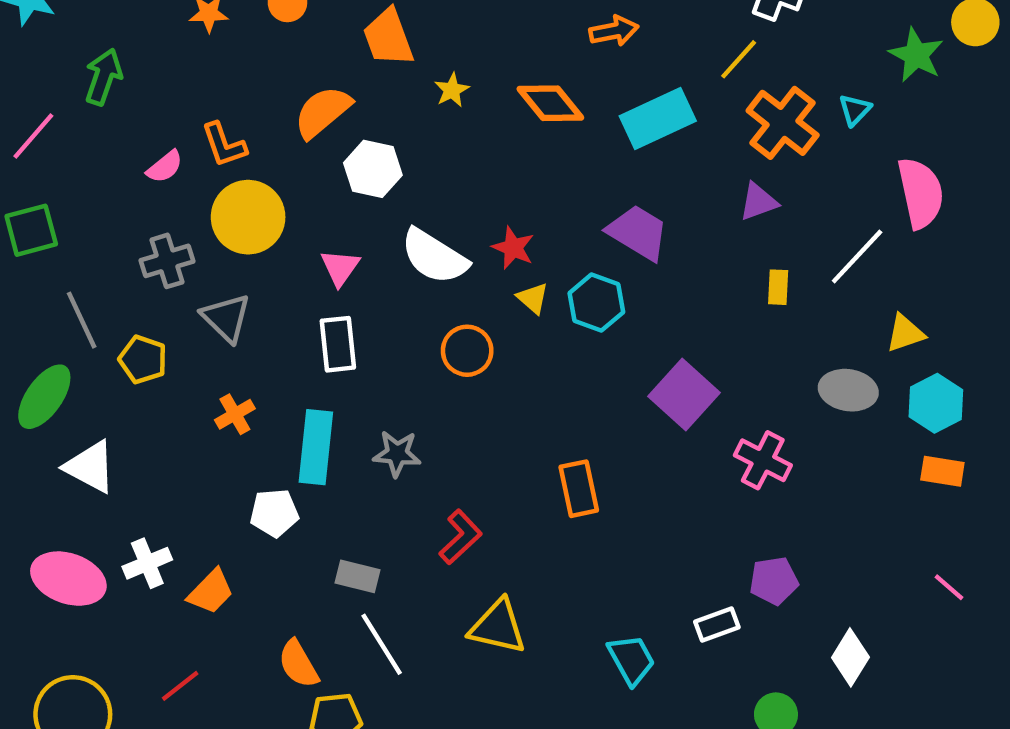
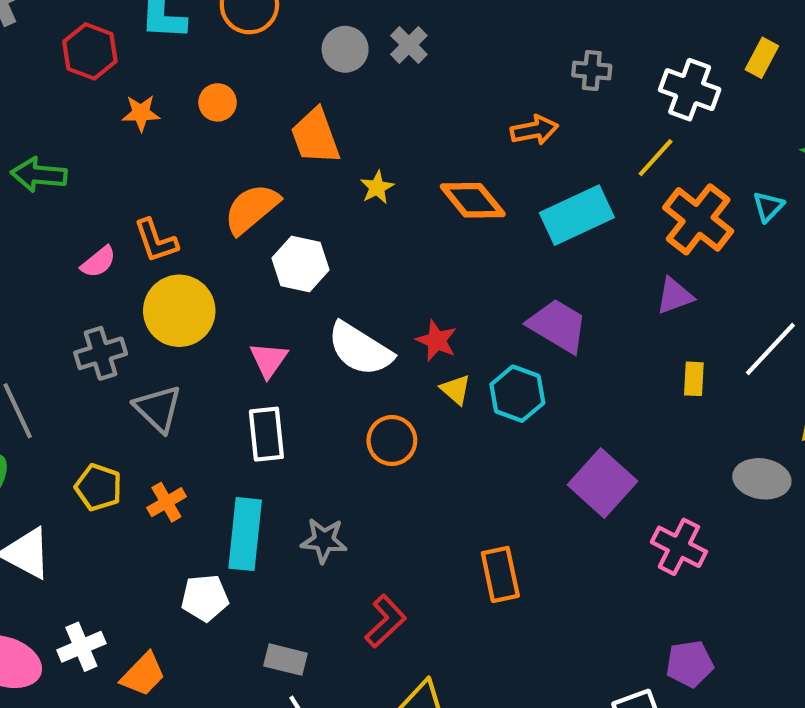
green arrow: (103, 77) -> (39, 175), turned -104
yellow pentagon: (143, 359) -> (98, 487), moved

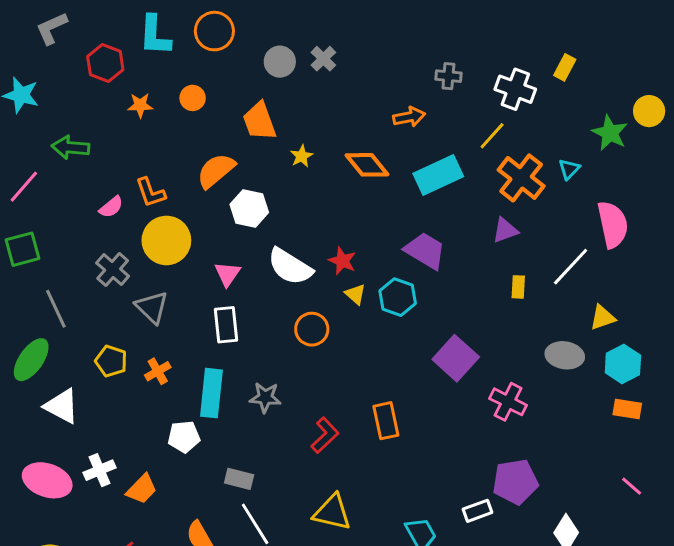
gray cross: (101, 353) -> (113, 270), turned -32
red L-shape: (386, 621) -> (325, 435), moved
purple pentagon: (690, 664) -> (515, 482), size x1.4

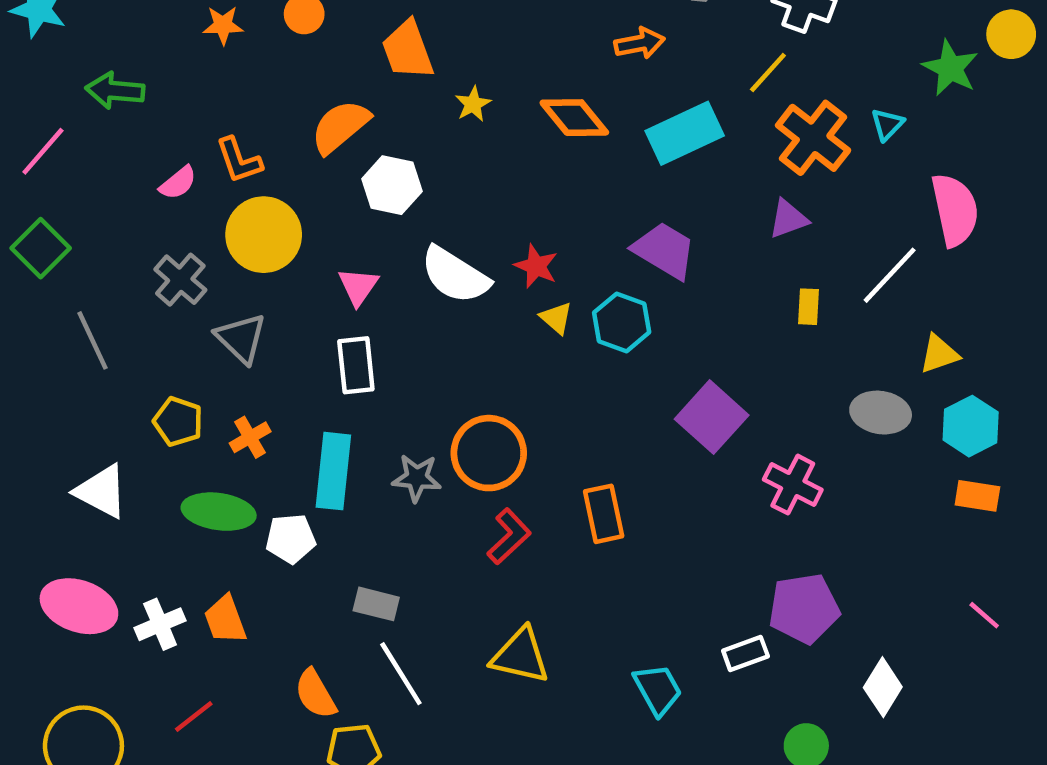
green square: (22, 249) -> (41, 248), turned -30
orange circle: (312, 329) -> (489, 453), moved, size x1.4
green ellipse: (31, 360) -> (219, 512), moved, turned 63
white cross: (100, 470) -> (160, 624), moved
orange trapezoid: (142, 489) -> (225, 620), turned 116

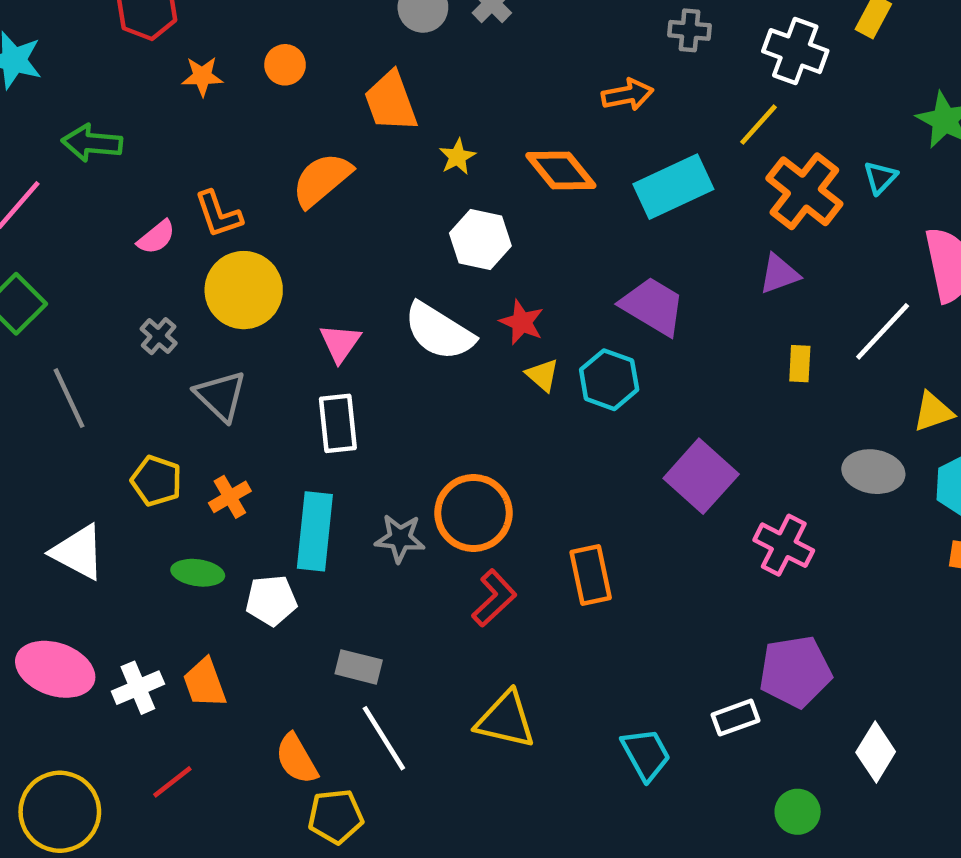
white hexagon: (392, 185) -> (480, 239), moved
gray cross: (180, 280) -> (159, 336), size x0.7
green ellipse: (219, 512) -> (198, 573), size x0.7

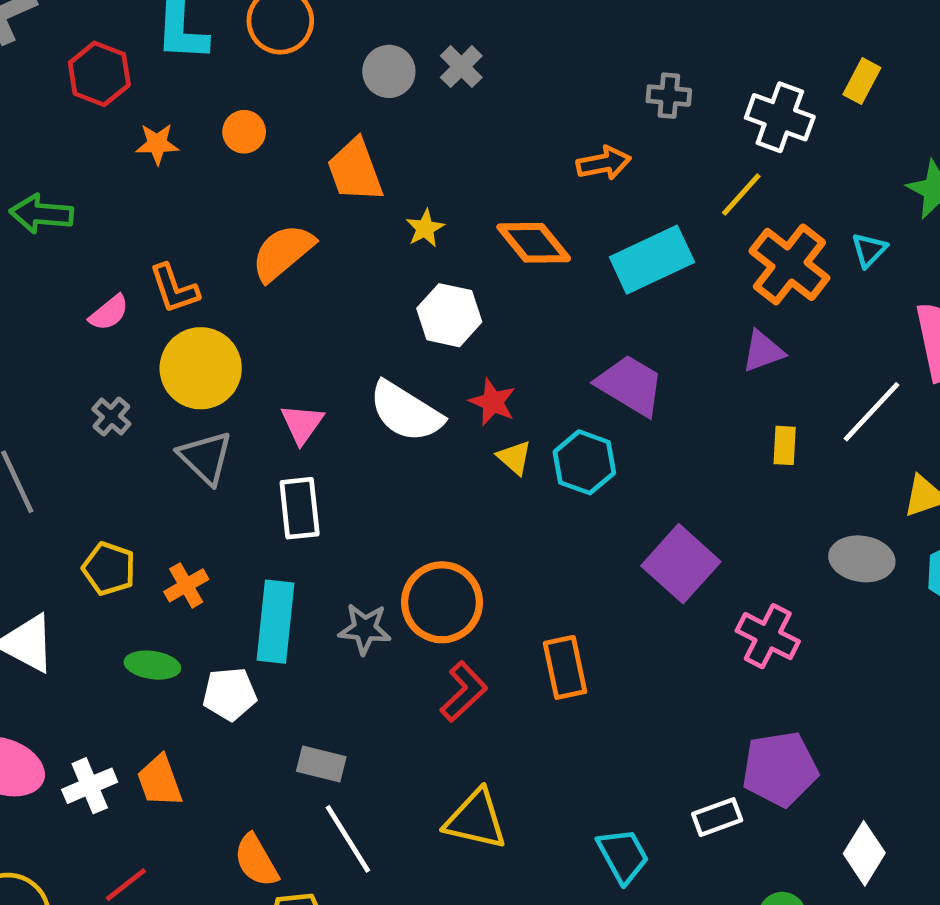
gray triangle: (221, 396) -> (205, 458), moved

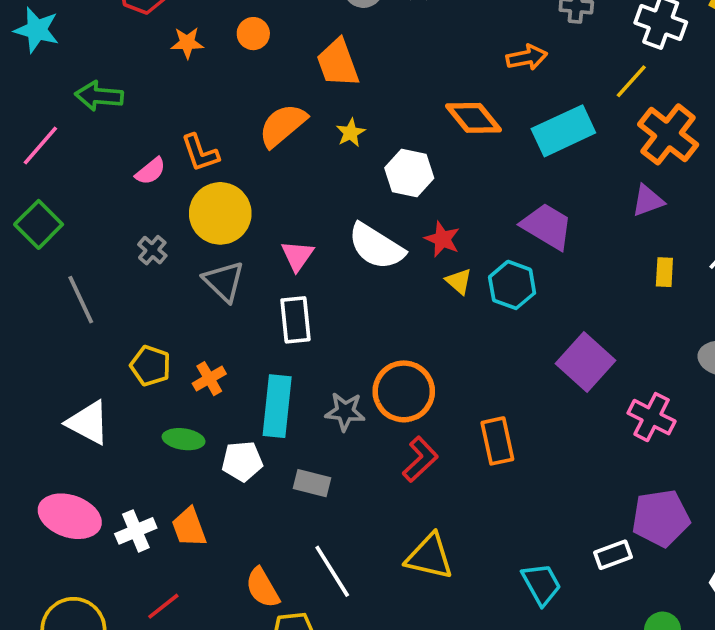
yellow star: (425, 228) -> (351, 133), moved
gray rectangle: (321, 764) -> (312, 483), moved

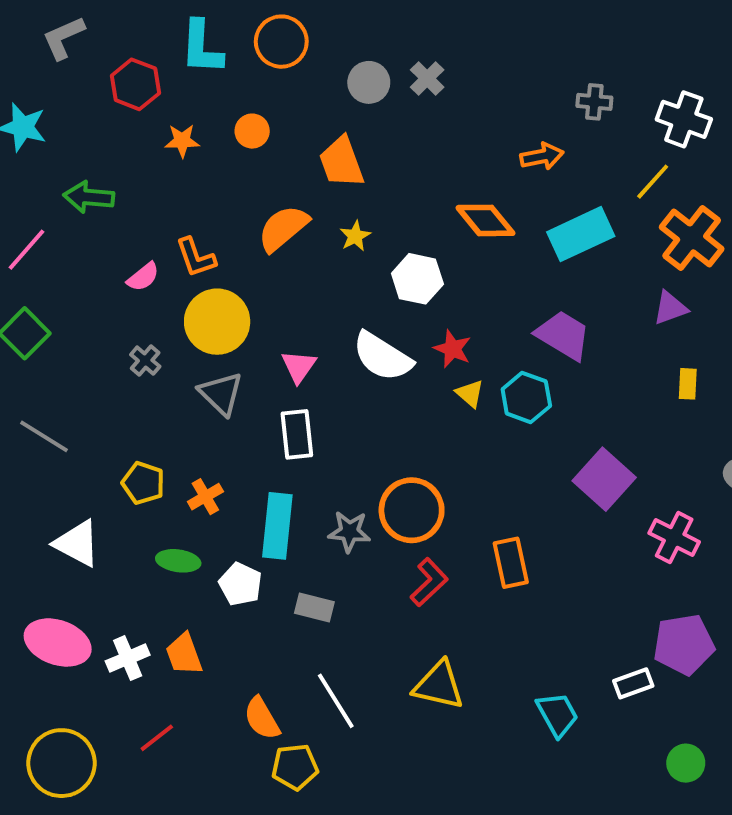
gray line: (81, 300) -> (44, 436), moved, turned -33
white pentagon: (242, 461) -> (240, 584), turned 30

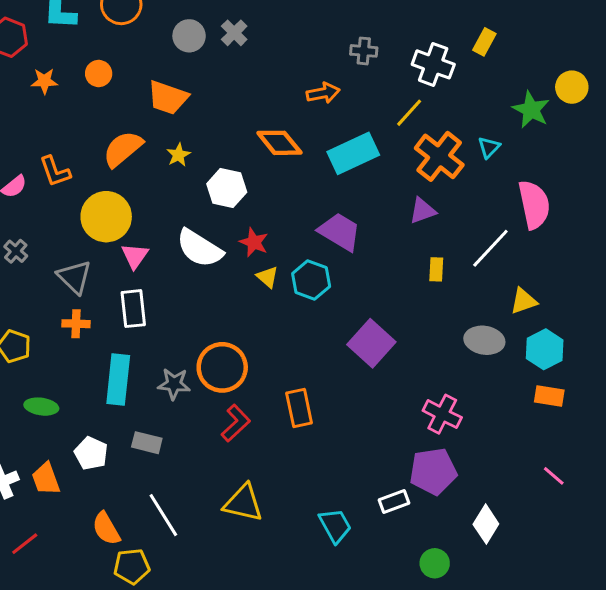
orange trapezoid: (342, 162) -> (168, 98), turned -51
yellow circle: (217, 322) -> (106, 217), moved
orange cross: (205, 497) -> (76, 324), moved, turned 32
pink cross: (674, 537) -> (442, 414), moved
white pentagon: (240, 584) -> (91, 453), moved

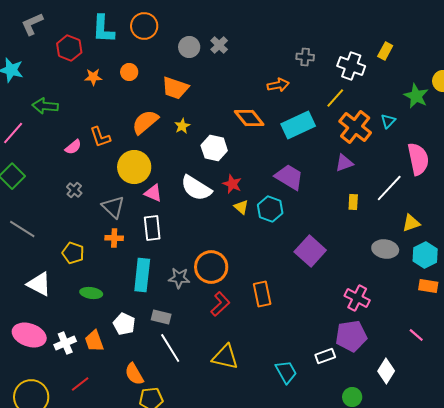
pink triangle: (135, 256) -> (153, 193), turned -42
pink line: (554, 476) -> (416, 335), moved
white line: (163, 515) -> (170, 348), moved

